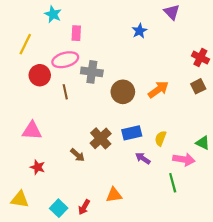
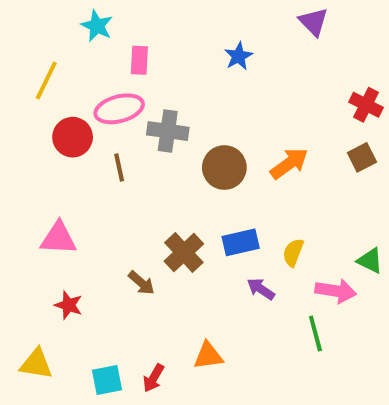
blue star: (139, 31) -> (239, 56), moved
cyan square: (59, 208) -> (107, 380), turned 35

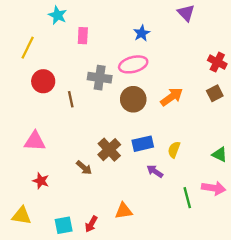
pink ellipse: (119, 109) -> (133, 64), moved
pink arrow: (336, 291) -> (214, 188), moved

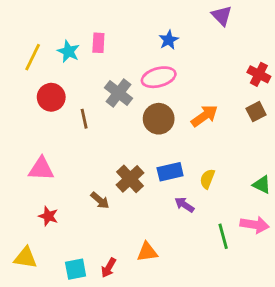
cyan star: (58, 15) -> (68, 51), moved
gray cross: (100, 78) -> (119, 93), turned 30

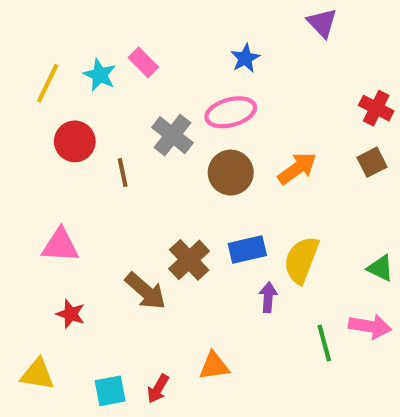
pink rectangle: (98, 43) -> (143, 62), turned -48
yellow semicircle: (207, 179) -> (301, 260), size x1.6
brown arrow: (100, 200) -> (145, 291), size x1.5
purple arrow: (184, 205) -> (268, 297), turned 60

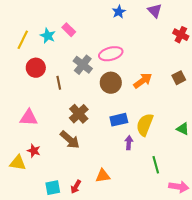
blue star: (245, 58) -> (119, 12), moved
red cross: (376, 108) -> (181, 35), moved
brown cross: (189, 260) -> (79, 114), moved
pink arrow: (370, 326) -> (179, 187), moved
yellow triangle: (37, 374) -> (18, 163), moved

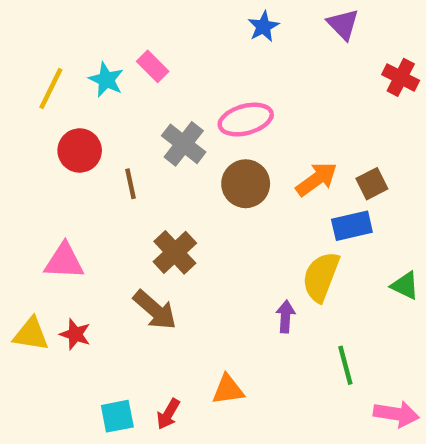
brown square: (179, 78) -> (372, 184), moved
blue rectangle: (119, 120) -> (352, 226), moved
yellow triangle: (18, 163) -> (31, 334), moved

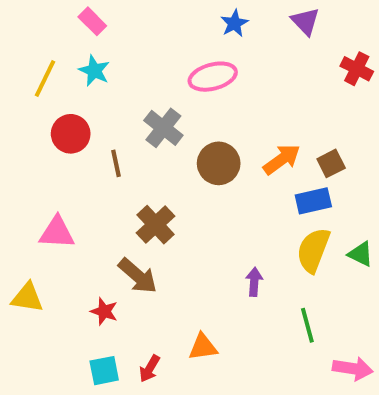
pink rectangle: (153, 66) -> (92, 21), moved
pink ellipse: (246, 120) -> (213, 77), moved
yellow semicircle: (321, 277) -> (313, 250), moved
red star: (75, 334) -> (104, 311), moved

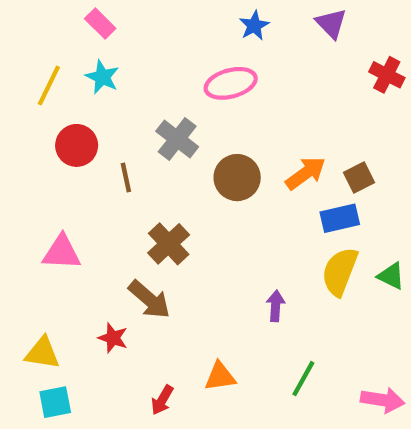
yellow triangle: (27, 298) -> (42, 353), moved
green line: (307, 325) -> (303, 379), moved, turned 44
cyan square: (104, 371) -> (55, 402), moved

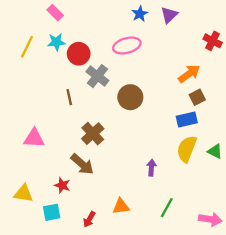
purple triangle: (331, 23) -> (169, 15), moved, turned 30
cyan star: (102, 77) -> (56, 42), turned -30
red circle: (77, 145) -> (79, 54), moved
orange arrow: (306, 173) -> (189, 74), moved
cyan square: (55, 402) -> (52, 212), moved

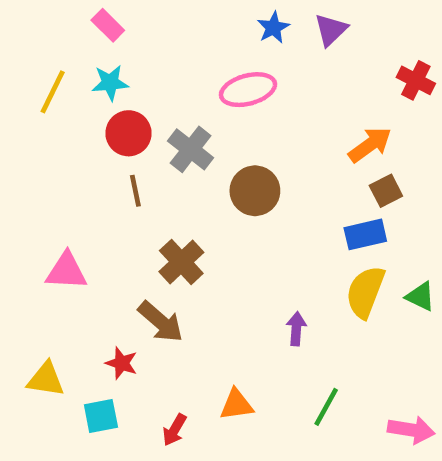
red circle: (79, 54) -> (128, 133), moved

